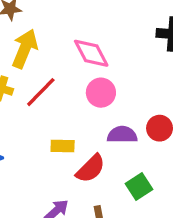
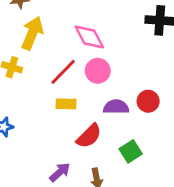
red line: (41, 92) -> (63, 72), moved
yellow rectangle: (63, 146) -> (66, 104), moved

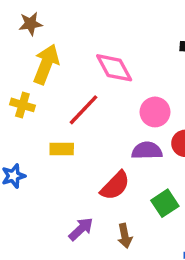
pink circle: (98, 71) -> (155, 112), moved
yellow rectangle: (66, 104) -> (62, 149), moved

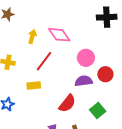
yellow arrow: (46, 64) -> (32, 37), moved, size x0.6

